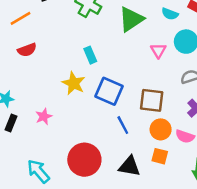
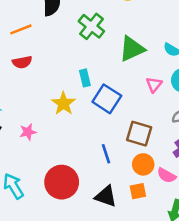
blue square: (109, 91) -> (107, 99), moved
orange square: (160, 156) -> (138, 191), turned -35

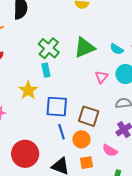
green cross: (91, 26) -> (49, 48), moved
blue square: (107, 99) -> (57, 107), moved, turned -30
orange circle: (143, 164) -> (81, 139), moved

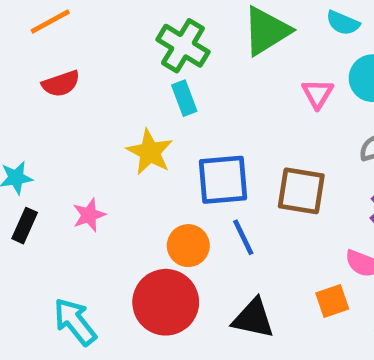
orange circle: (81, 139) -> (188, 246), moved
orange square: (86, 163) -> (332, 301), moved

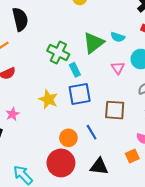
cyan semicircle: (343, 23) -> (118, 37), moved
cyan rectangle: (184, 98) -> (75, 70), moved
blue square: (223, 180) -> (80, 94), moved
pink star: (89, 215) -> (12, 114), moved

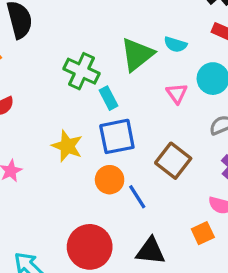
brown square: (115, 110) -> (173, 161), turned 35
orange circle: (68, 138) -> (110, 180), moved

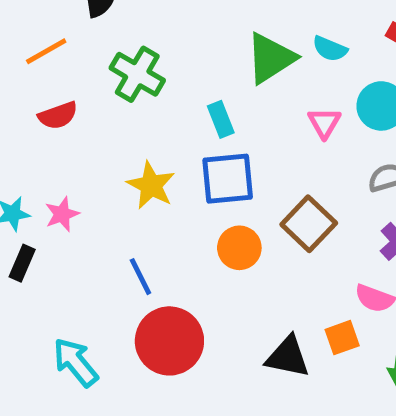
green cross: (82, 71) -> (137, 74), moved
orange circle: (110, 180) -> (239, 248), moved
blue line: (137, 197) -> (140, 277), moved
black triangle: (151, 251) -> (288, 357), moved

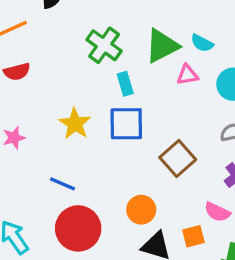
green cross: (137, 74) -> (104, 45), moved
pink triangle: (324, 123) -> (187, 75), moved, turned 45
orange circle: (239, 248) -> (141, 210), moved
blue line: (140, 277) -> (63, 184), turned -45

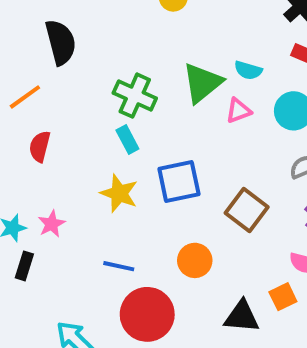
red semicircle: (17, 72) -> (40, 146), turned 130
cyan rectangle: (125, 84) -> (127, 140), moved
orange circle: (141, 210) -> (195, 260), moved

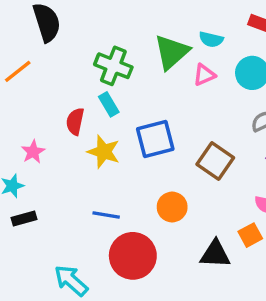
red semicircle: (40, 146) -> (75, 121), moved
pink star: (52, 224) -> (33, 152), moved
black rectangle: (24, 266) -> (24, 219), turned 60

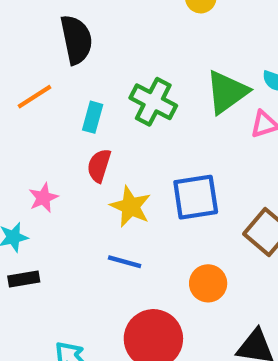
cyan rectangle: (109, 104) -> (93, 117), moved, turned 40
blue line: (106, 215) -> (125, 262), moved

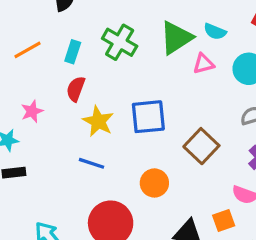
orange line: (34, 97) -> (27, 50), moved

